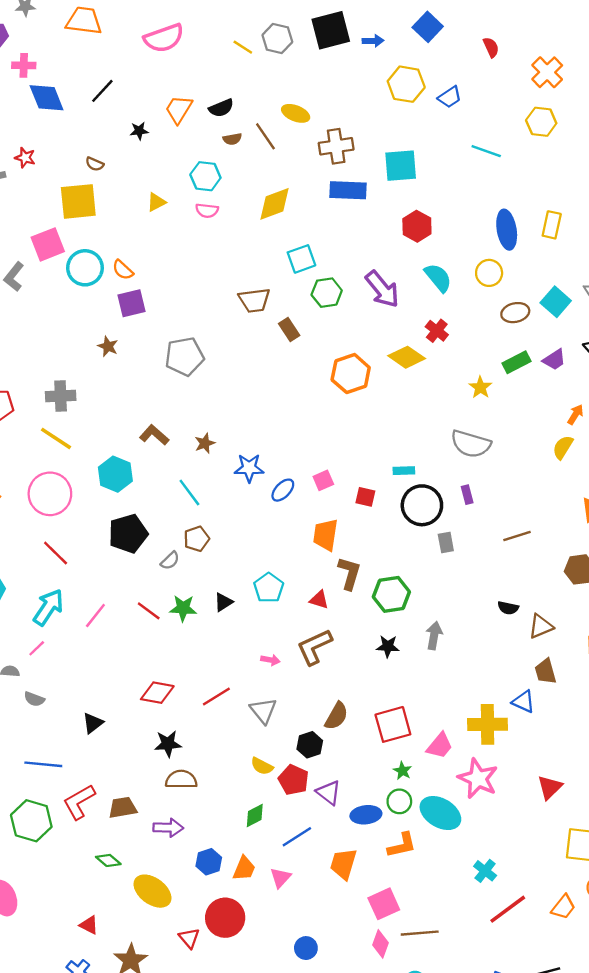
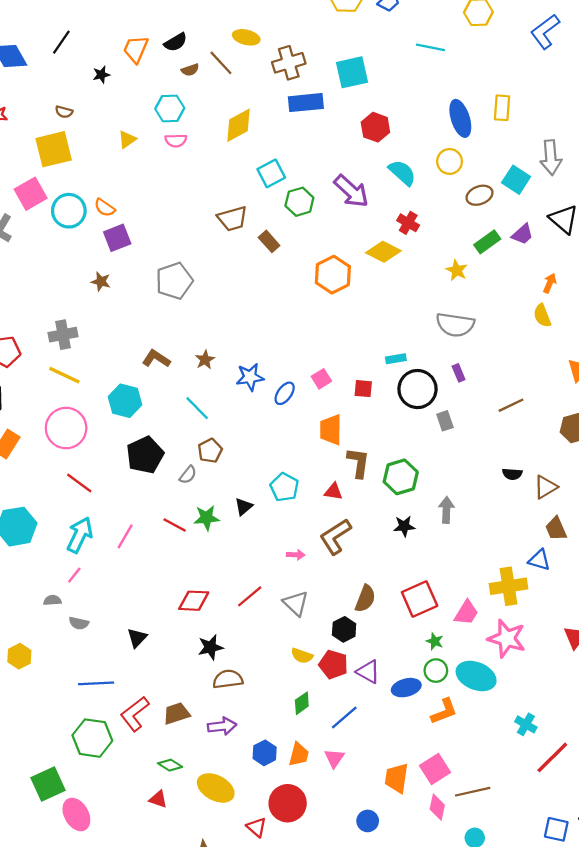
yellow semicircle: (563, 447) -> (542, 316), turned -45
orange trapezoid: (343, 864) -> (397, 778), moved
red triangle: (89, 925) -> (158, 799), moved

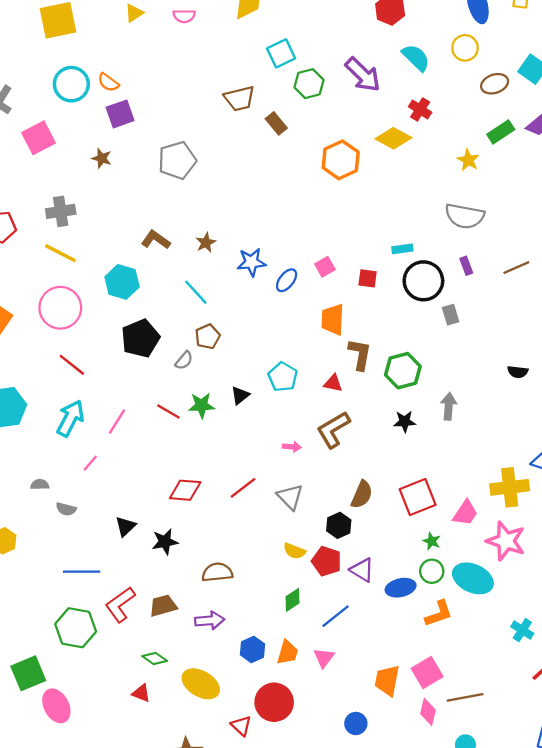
pink square: (31, 194) -> (39, 138), moved
brown line: (511, 405) -> (516, 268), moved
pink line: (74, 575) -> (90, 463), moved
black star: (210, 647) -> (165, 542), moved

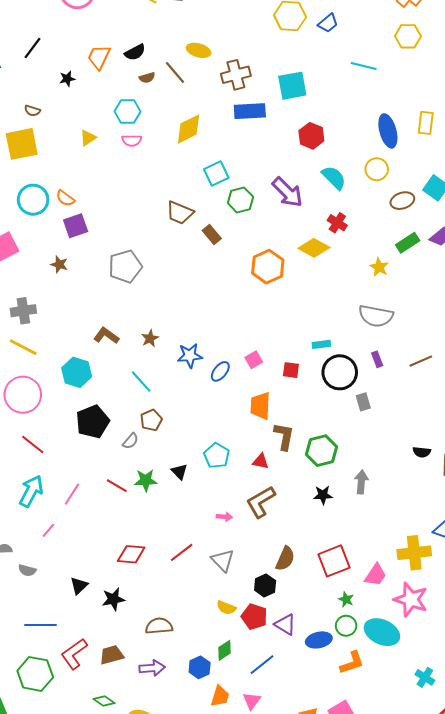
brown trapezoid: (239, 98) -> (180, 213), turned 36
black triangle: (240, 395) -> (179, 472), turned -36
blue hexagon: (252, 649) -> (200, 667), moved

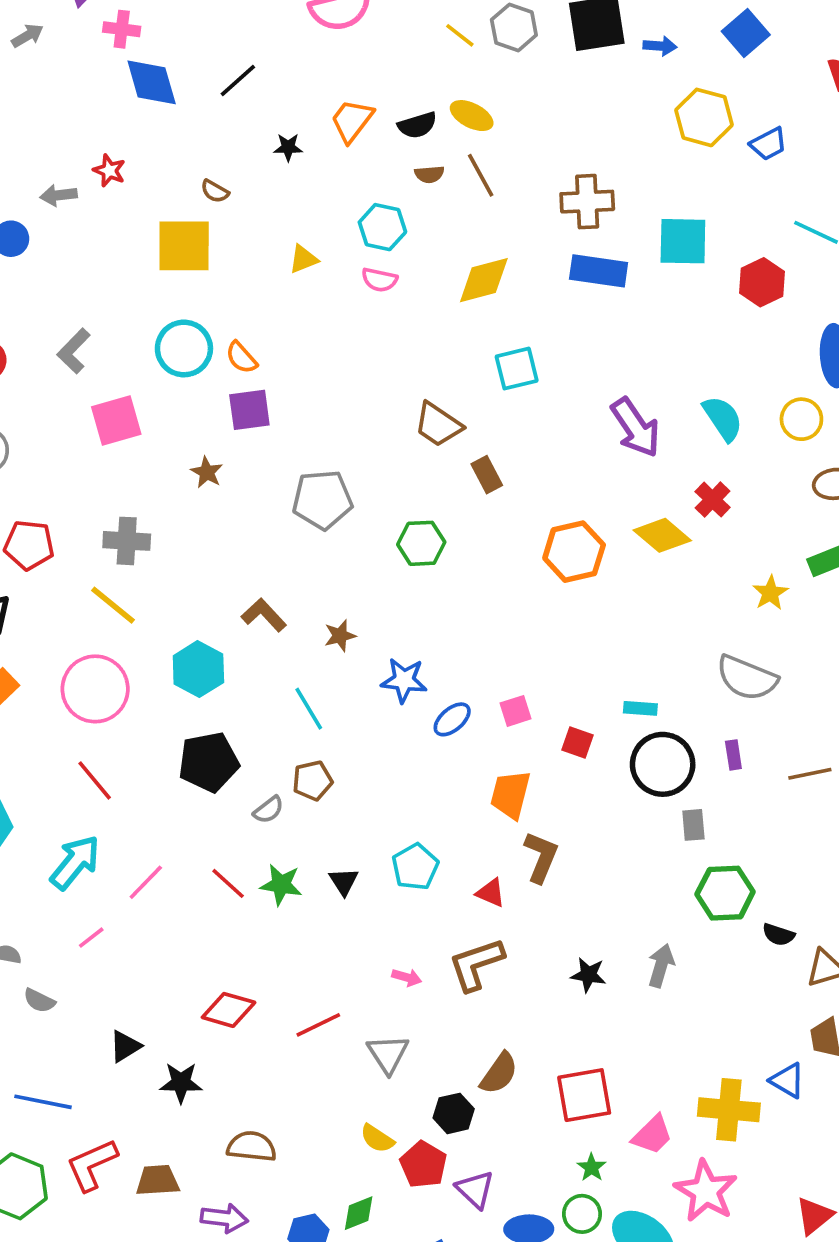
yellow ellipse: (199, 50) -> (472, 116), moved
red hexagon: (311, 136) -> (762, 282), moved
green hexagon: (240, 200) -> (421, 543), moved
green hexagon: (321, 451) -> (725, 893), moved

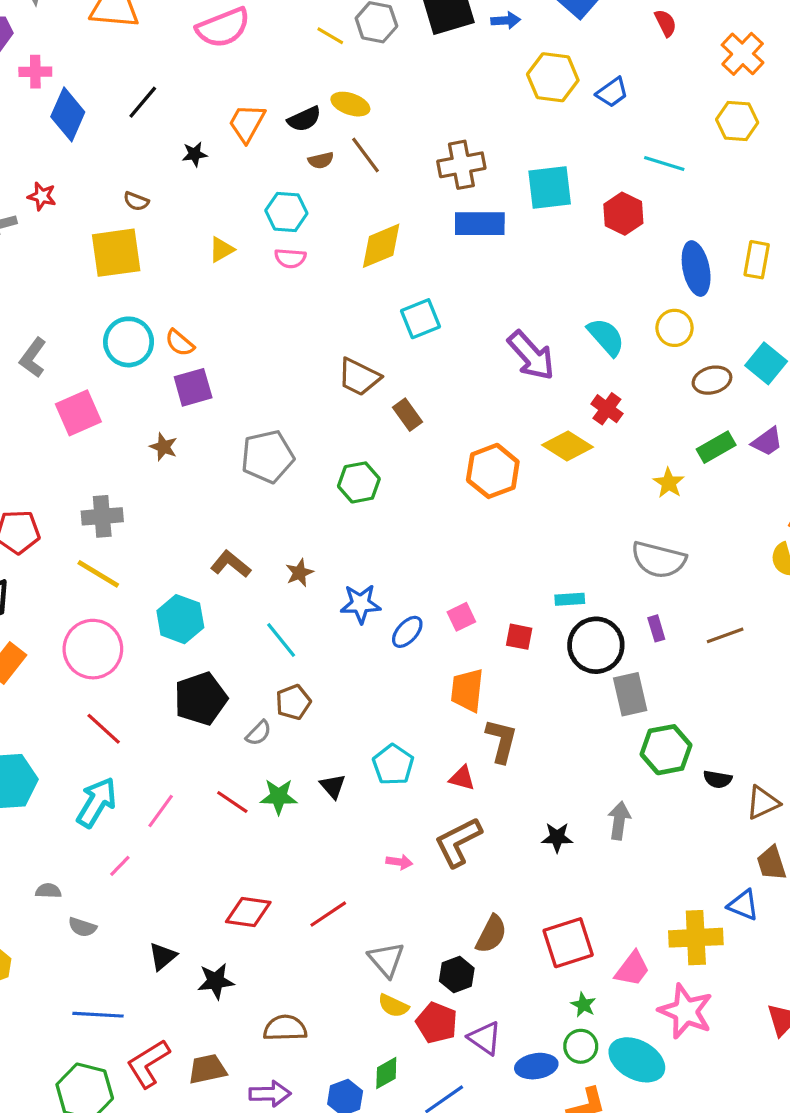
blue diamond: (152, 82) -> (68, 114), turned 48
gray rectangle: (693, 825) -> (630, 694), size x1.5
gray triangle: (388, 1054) -> (386, 960), moved

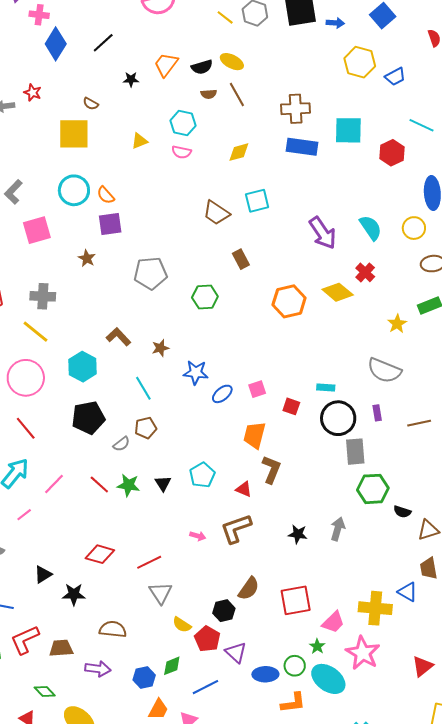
yellow diamond: (381, 246) -> (239, 152), size x0.7
brown trapezoid: (359, 377) -> (216, 213), moved
gray triangle: (386, 960) -> (161, 593), moved
green star: (583, 1005) -> (317, 646), moved

